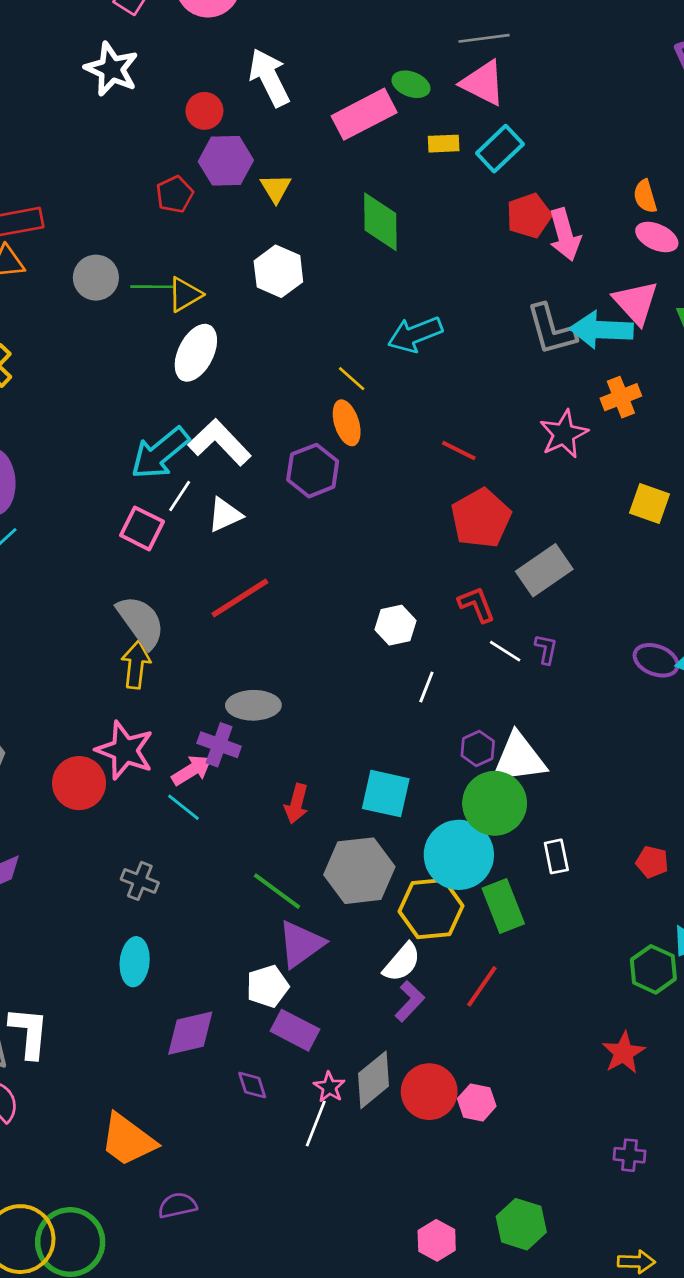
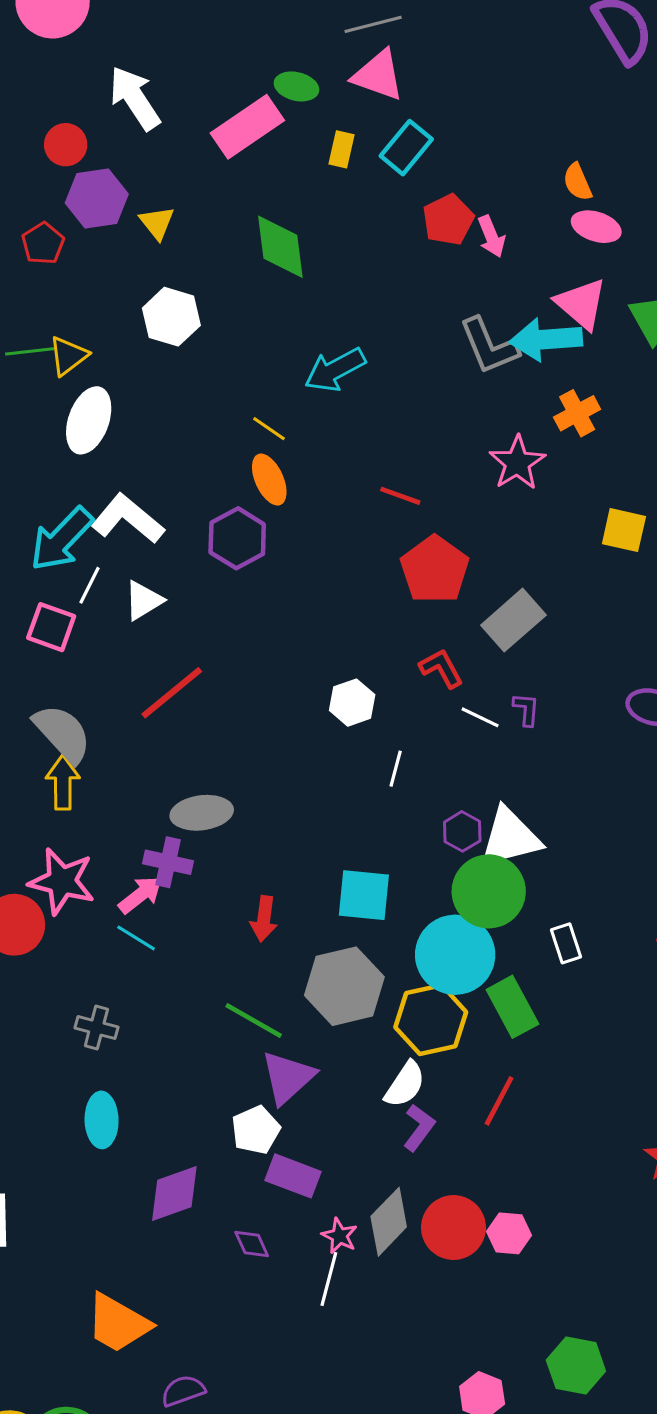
yellow rectangle: (444, 144) -> (341, 149), turned -68
pink arrow: (565, 235) -> (491, 236), size x0.7

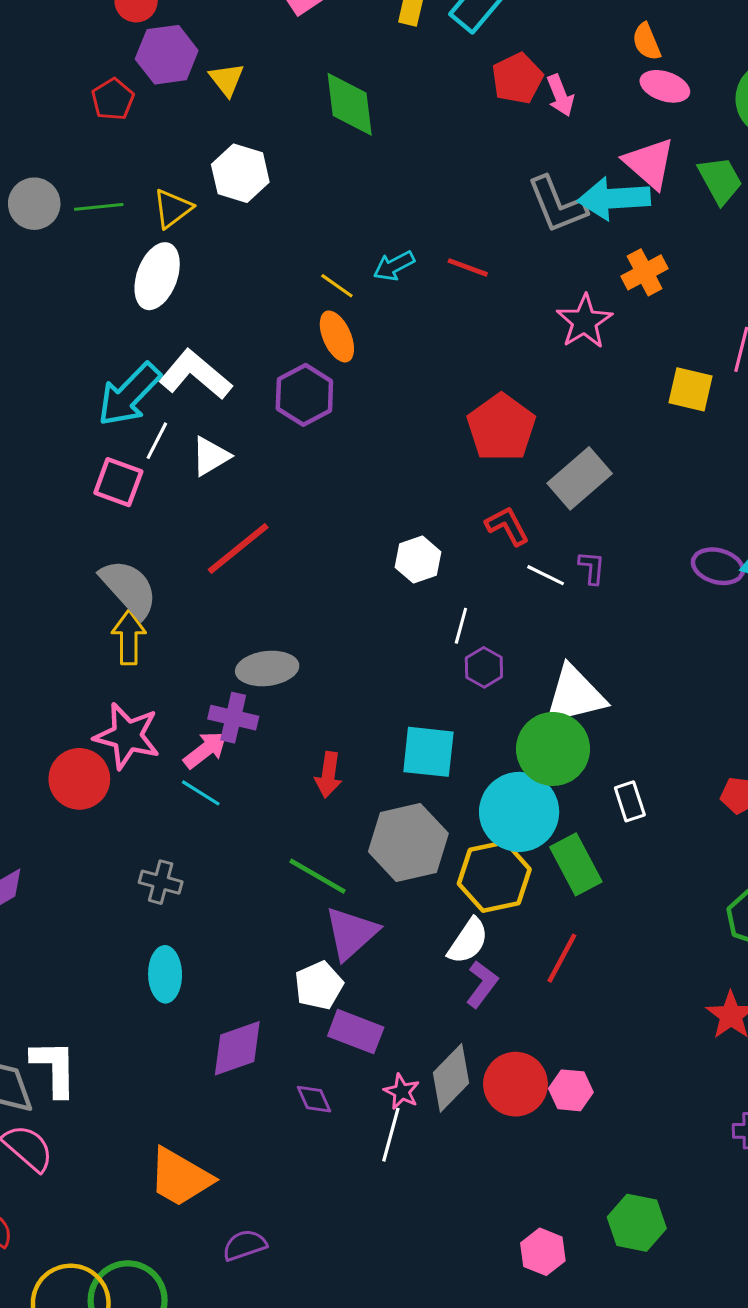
yellow triangle: (68, 356) -> (173, 209), moved
cyan arrow: (335, 370) -> (394, 266), moved, size x0.7
red line: (400, 496) -> (468, 267), moved
purple hexagon: (462, 831) -> (484, 667), moved

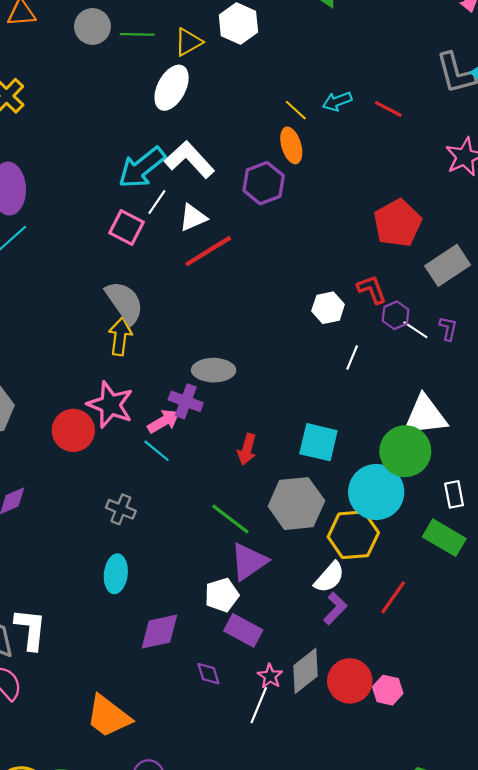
red L-shape: (507, 526) -> (372, 289), moved
red line: (238, 548) -> (208, 251), moved
purple hexagon: (484, 667) -> (396, 315), moved
green rectangle: (576, 864) -> (444, 538), moved, turned -39

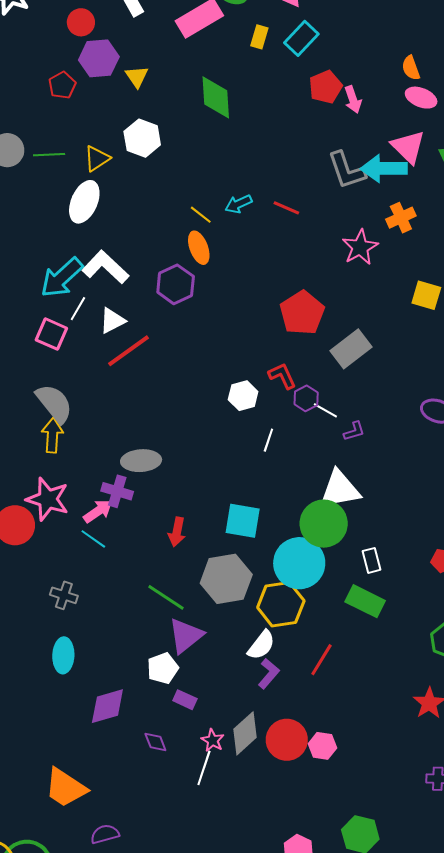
purple L-shape: (448, 328) -> (354, 431), moved, turned 65
purple rectangle: (243, 630) -> (185, 700), size x0.7

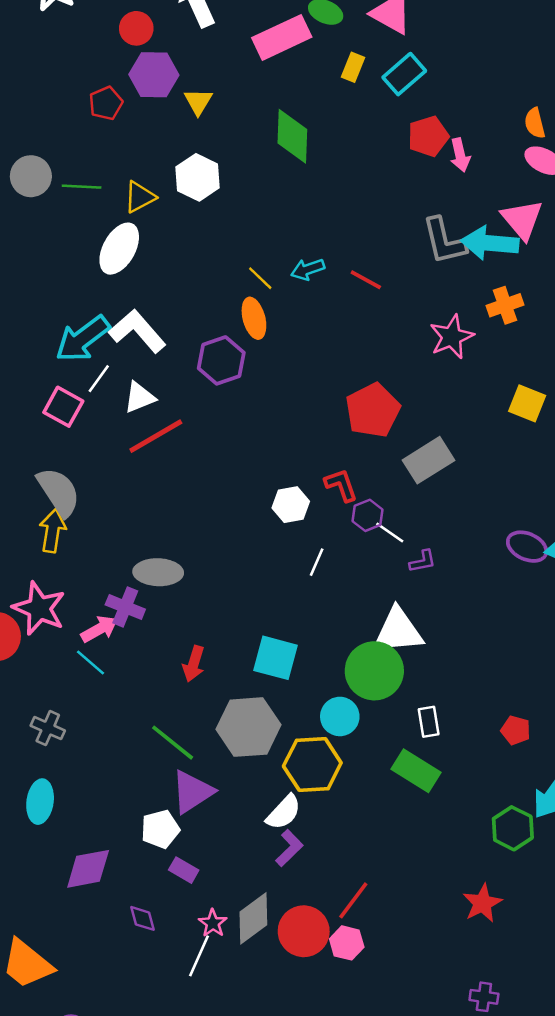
cyan circle: (299, 563) -> (340, 716), size x0.6
red line: (322, 660) -> (353, 900), moved

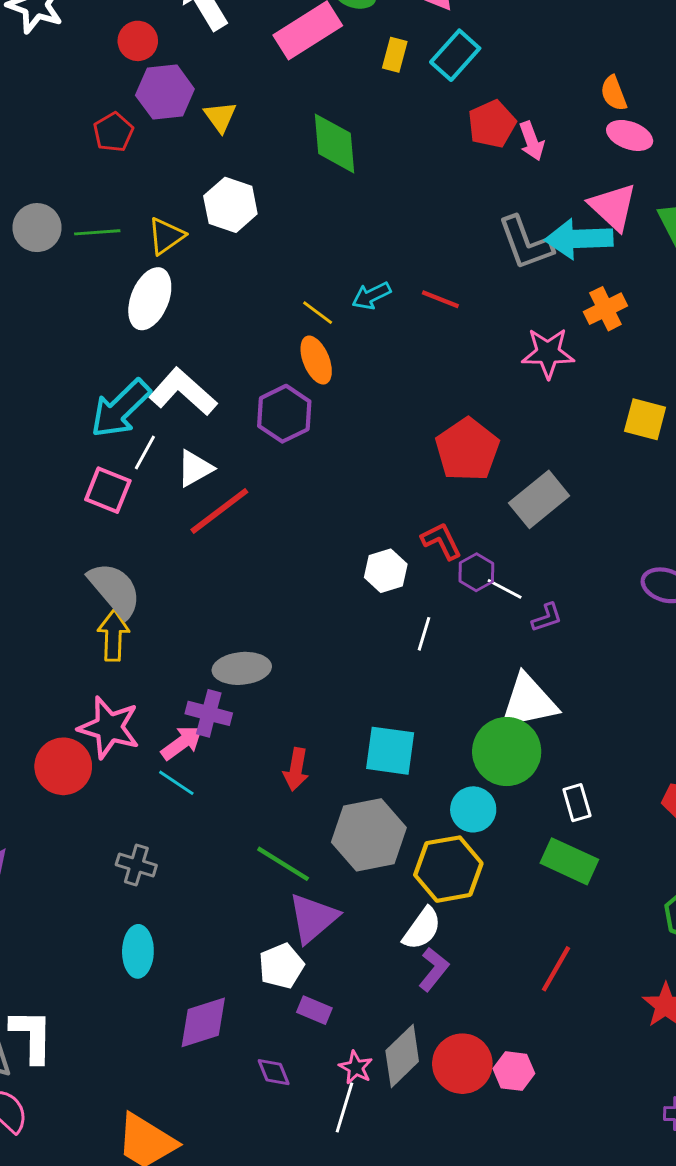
pink star: (452, 337) -> (548, 353), turned 30
red line: (353, 900) -> (556, 969), moved

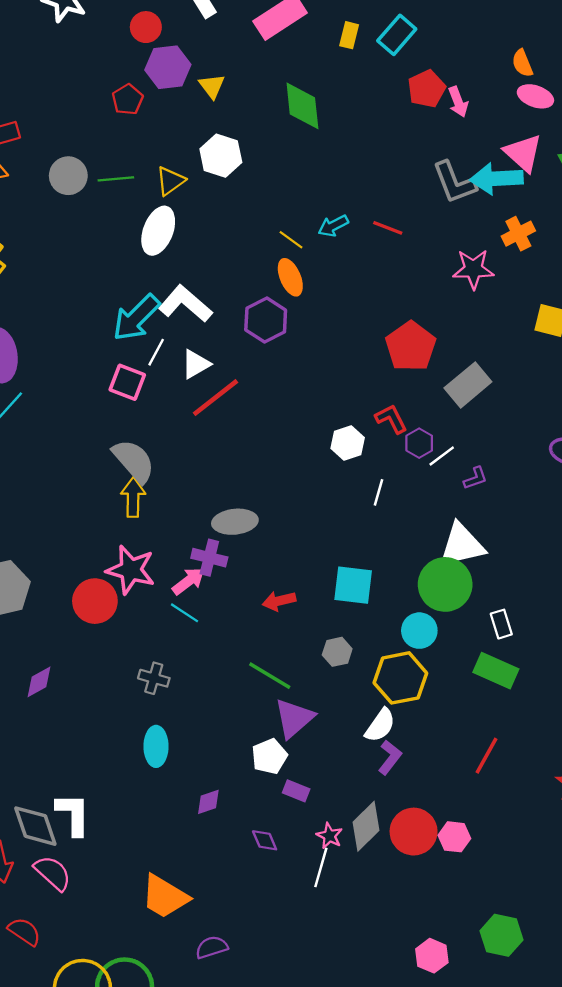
white line: (505, 589) -> (442, 456), turned -64
red arrow: (296, 769) -> (279, 601), turned 68
gray hexagon: (369, 835) -> (337, 652), size x0.5
purple diamond: (203, 1022) -> (208, 802), size x0.6

